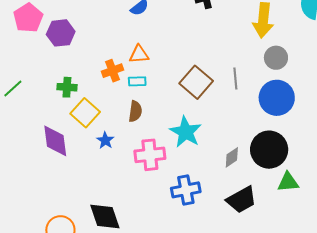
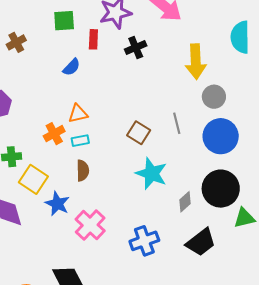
brown square: (196, 82) -> (139, 133), size x0.7
cyan star: (186, 132) -> (151, 174), moved
blue star: (105, 140) -> (57, 204), size x1.4
pink cross: (150, 155) -> (90, 225), moved, turned -32

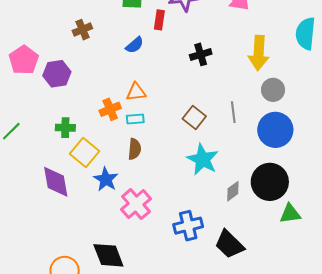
brown cross: (16, 42) -> (82, 30), moved
black cross: (136, 47) -> (201, 54), moved
black trapezoid: (201, 242) -> (229, 244), moved, turned 76

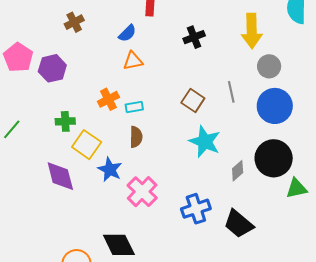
orange triangle: (136, 92) -> (133, 61), moved

